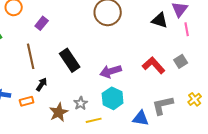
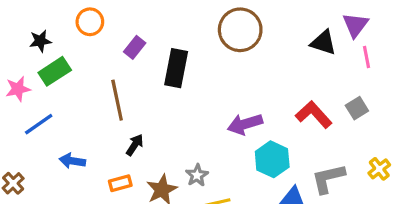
black rectangle: (70, 60) -> (176, 68), moved, turned 45
cyan hexagon: (113, 98) -> (272, 159), moved
orange rectangle: (27, 101) -> (120, 183), moved

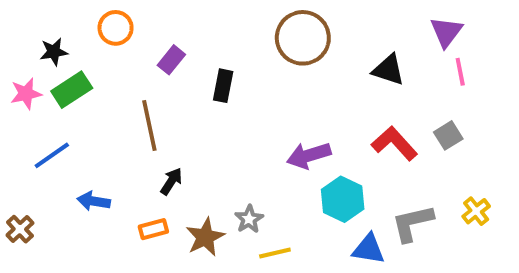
black triangle: (323, 43) -> (388, 70), moved
black rectangle: (176, 68) -> (223, 86), size x0.7
pink star: (18, 89) -> (26, 94), moved

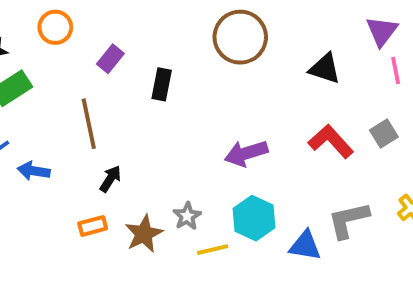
cyan hexagon: (343, 199) -> (254, 218), moved
blue arrow: (94, 201) -> (34, 171), moved

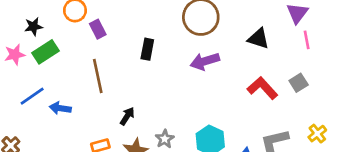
purple rectangle: (110, 59) -> (98, 29), moved, turned -66
purple arrow: (246, 153) -> (205, 61), moved
black arrow: (110, 179) -> (127, 116), moved

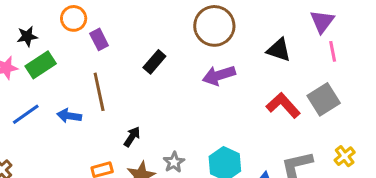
black rectangle: (147, 49) -> (154, 62), turned 30
gray square: (299, 83) -> (324, 99), size x1.5
blue arrow: (60, 108) -> (69, 116), moved

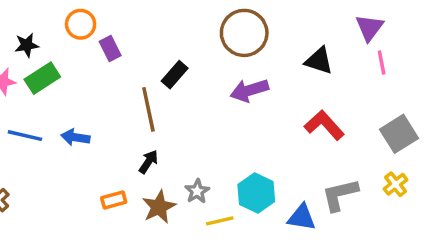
brown line: (99, 92) -> (148, 109), moved
gray square: (324, 99) -> (399, 134), moved
blue line: (26, 114) -> (25, 136), turned 48

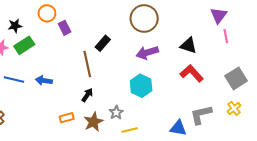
black triangle: (319, 61) -> (189, 45), moved
cyan hexagon: (256, 193) -> (141, 86), moved

